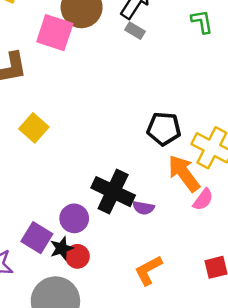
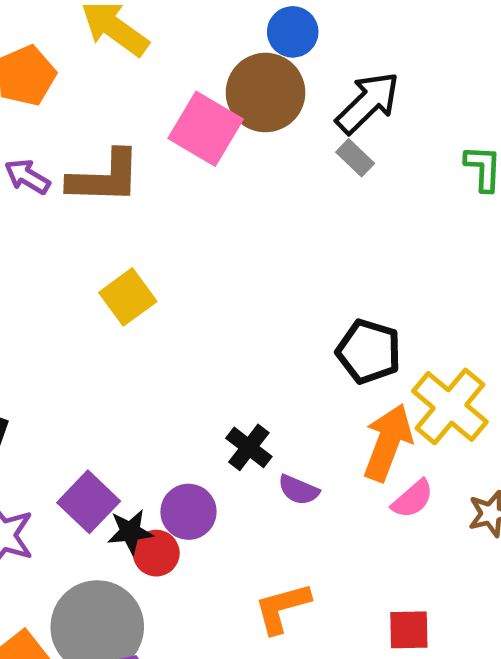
orange arrow: (184, 173) -> (388, 442), turned 45
black cross: (113, 192) -> (249, 447), size x0.6
purple circle: (74, 218) -> (188, 512), moved

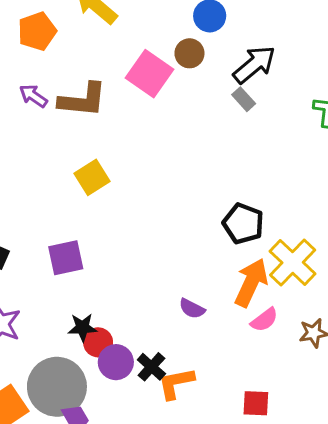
brown circle: (266, 93) -> (189, 53), size x0.6
black cross: (249, 447) -> (151, 367), moved
purple square: (89, 502) -> (66, 258), moved, turned 30
purple circle: (188, 512) -> (116, 362), moved

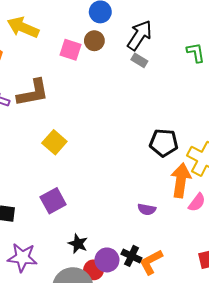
pink square: (149, 74) -> (70, 50), moved, size x0.7
black star: (82, 327) -> (78, 244), turned -30
red circle: (98, 342) -> (94, 270), moved

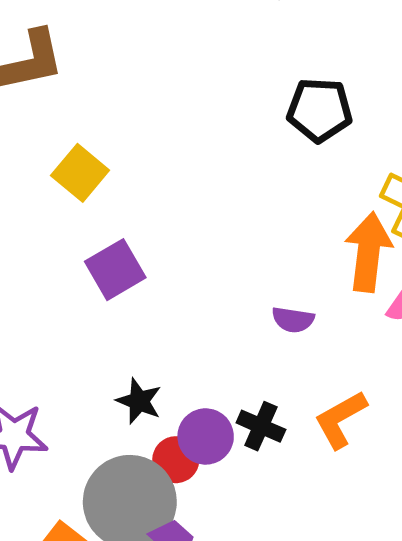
black pentagon: (164, 143) -> (320, 110), moved
purple square: (53, 201) -> (115, 270), moved
orange L-shape: (151, 262) -> (340, 419), moved

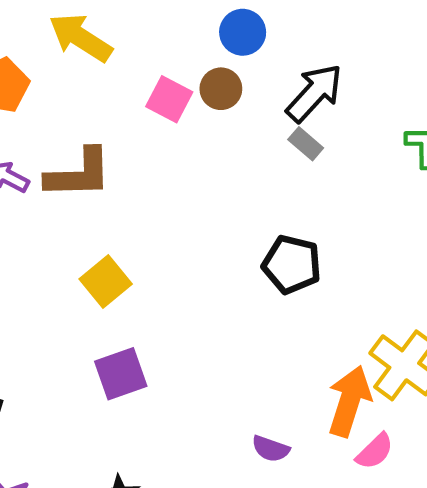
black pentagon: (320, 110) -> (292, 264), moved

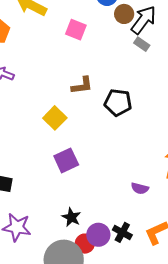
brown circle: (221, 89) -> (124, 14), moved
brown L-shape: (79, 174) -> (82, 85), moved, size x0.7
black pentagon: (292, 264) -> (118, 102), moved

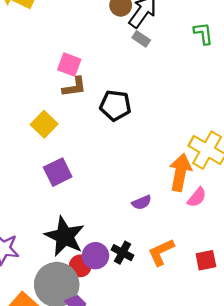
pink square: (76, 30) -> (69, 65), moved
purple semicircle: (140, 188) -> (142, 202), turned -36
black star: (71, 217) -> (65, 236), size x1.8

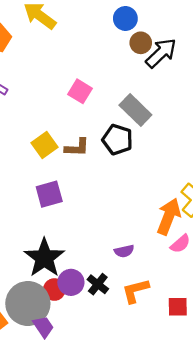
gray rectangle: (141, 39) -> (135, 110), moved, size x1.8
brown L-shape: (74, 87) -> (77, 147), moved
purple semicircle: (142, 202) -> (124, 251), moved

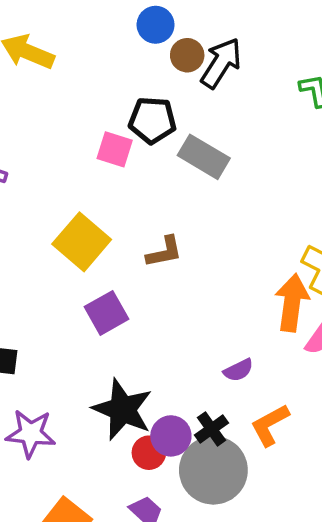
black pentagon: (117, 140) -> (152, 120), moved
yellow square: (45, 145) -> (82, 242), size x1.4
brown L-shape: (77, 147) -> (164, 252), moved
black cross: (98, 284) -> (212, 429), turned 30
gray circle: (28, 303) -> (213, 470), moved

